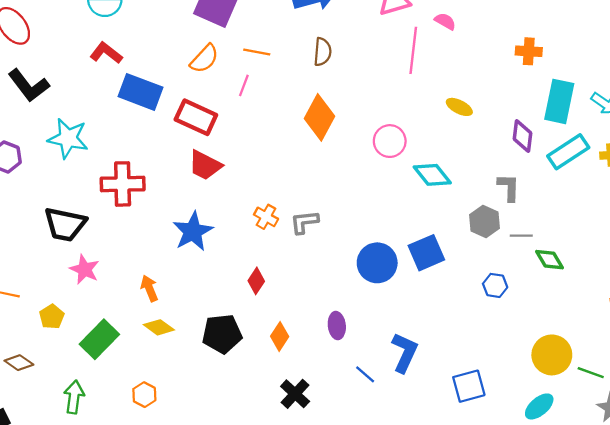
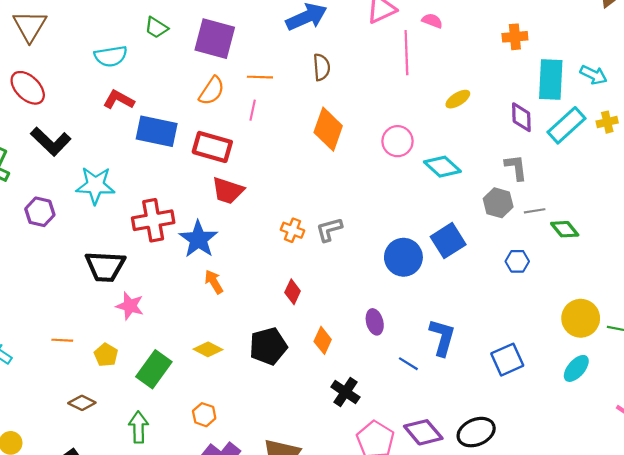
yellow ellipse: (459, 107) -> (458, 99), turned -50
blue star: (193, 231) -> (198, 239), moved
orange arrow: (149, 288) -> (214, 282), moved

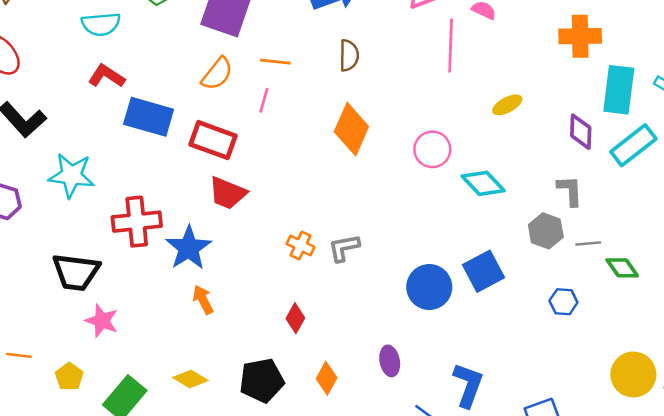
orange cross: (515, 37) -> (580, 36), size x1.4

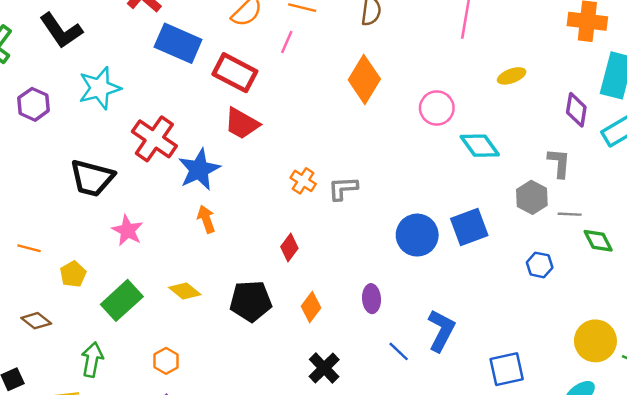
cyan star: (72, 175) -> (100, 88), turned -30
red cross: (137, 222) -> (154, 139), turned 33
pink star: (102, 321) -> (127, 231), moved

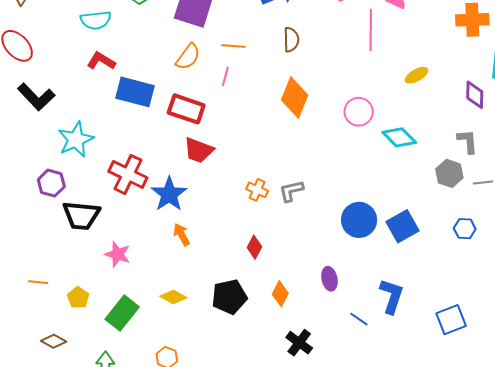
purple hexagon: (34, 104) -> (51, 183), moved
blue square: (469, 227) -> (402, 226), moved

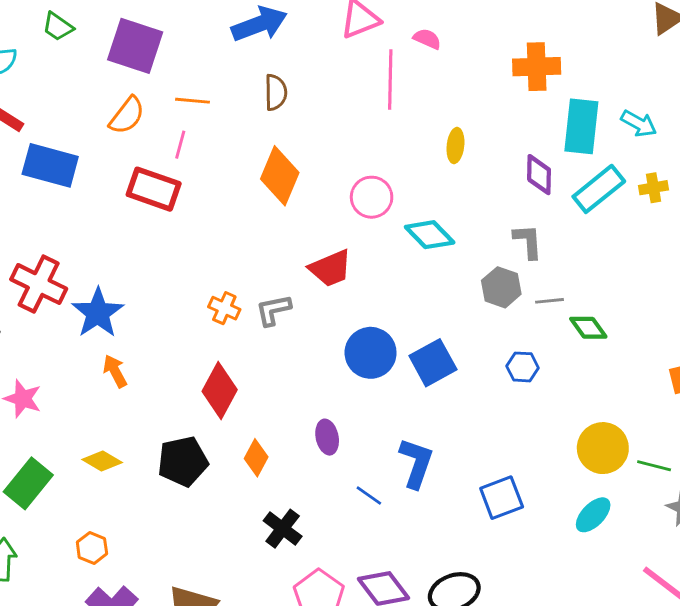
yellow ellipse: (417, 75) -> (455, 146), turned -55
red rectangle: (186, 109) -> (154, 189), moved
red trapezoid: (199, 150) -> (330, 268), moved, turned -44
red diamond: (254, 247) -> (220, 390), size x1.6

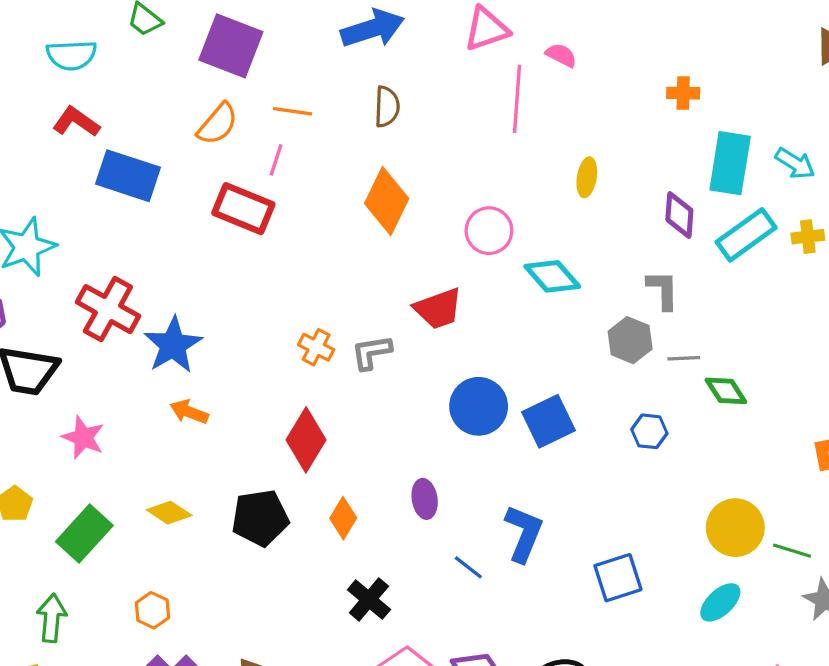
orange cross: (537, 67) -> (683, 93), size x0.6
orange arrow: (115, 371) -> (189, 412), turned -44

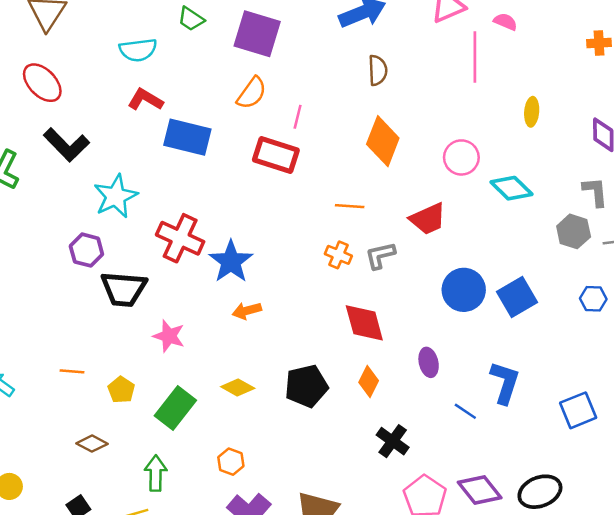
orange line: (293, 111) -> (350, 206), moved
orange arrow: (189, 412) -> (247, 311), turned -32
red diamond: (306, 440) -> (364, 323), moved, turned -42

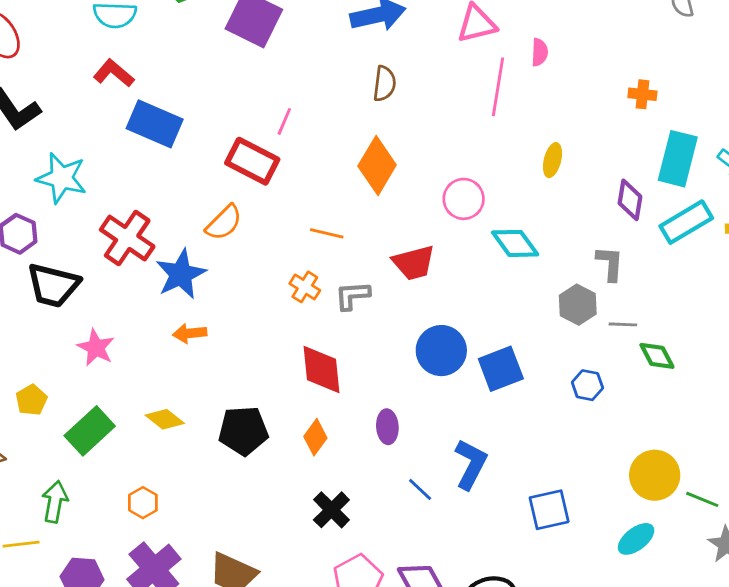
pink semicircle: (505, 22) -> (540, 52), turned 60
orange semicircle: (252, 93) -> (224, 223), moved
cyan star: (116, 196) -> (62, 178), turned 30

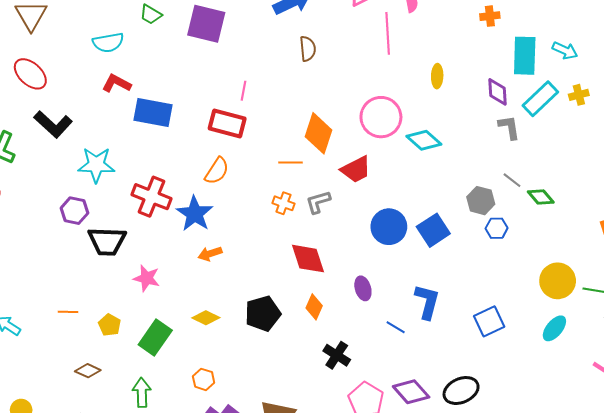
orange diamond: (377, 165) -> (319, 133), moved
pink circle: (464, 199) -> (381, 117), size x1.4
gray L-shape: (610, 263) -> (509, 127), moved
gray hexagon: (578, 305) -> (481, 201), moved
gray line: (623, 324) -> (512, 180), turned 48

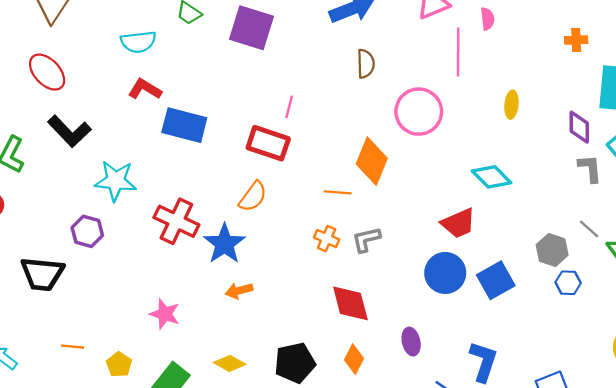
pink circle: (381, 117) -> (419, 112), moved
red trapezoid: (356, 169) -> (458, 223), moved
black trapezoid: (107, 241) -> (42, 274), moved

